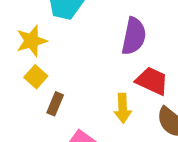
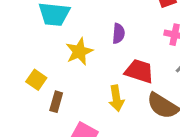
purple semicircle: (134, 36) -> (118, 33), size x0.6
yellow star: (32, 41) -> (79, 51), moved

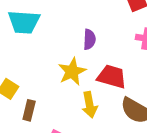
yellow star: (79, 51) -> (72, 72), moved

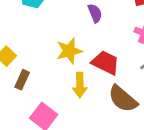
purple semicircle: (89, 39) -> (95, 13), moved, turned -36

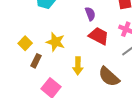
yellow star: (69, 51) -> (56, 42), moved, turned 30
red trapezoid: (105, 63) -> (99, 36), moved

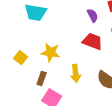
purple semicircle: (90, 14) -> (92, 15), moved
brown rectangle: (36, 61) -> (42, 79), moved

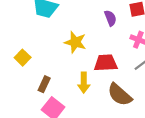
red trapezoid: (93, 41) -> (106, 63), moved, turned -30
yellow star: (51, 52) -> (75, 42), moved

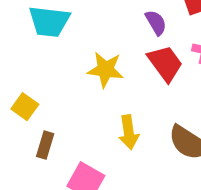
red trapezoid: (106, 63) -> (165, 63), moved, turned 65
brown rectangle: (44, 84) -> (45, 145), moved

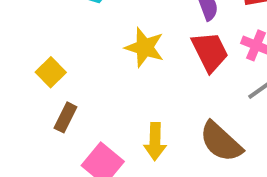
yellow arrow: (129, 132) -> (155, 141), moved

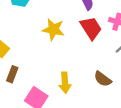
brown semicircle: (221, 142) -> (103, 79), size x0.7

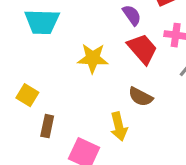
brown semicircle: (103, 79) -> (141, 97), moved

